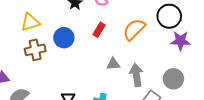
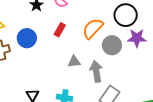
gray circle: (173, 79) -> (112, 45), moved

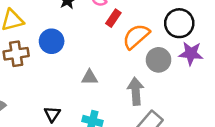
red rectangle: (60, 30) -> (113, 18), moved
gray triangle: (74, 62) -> (90, 77), moved

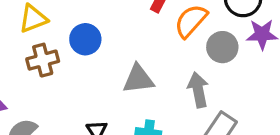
gray triangle: (90, 77) -> (138, 79), size x1.5

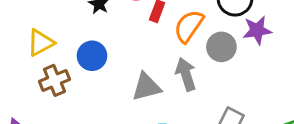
gray arrow: (198, 90) -> (186, 74), moved

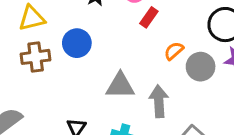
orange semicircle: (189, 26) -> (174, 51), moved, size x0.6
gray arrow: (186, 74) -> (159, 101), moved

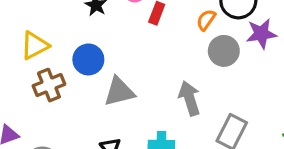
orange semicircle: (174, 51) -> (206, 20), moved
gray triangle: (120, 86) -> (119, 92), moved

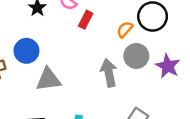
purple star: (261, 34) -> (168, 66), moved, turned 30
gray arrow: (189, 98) -> (109, 73), moved

